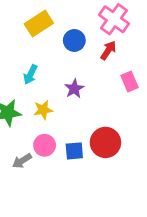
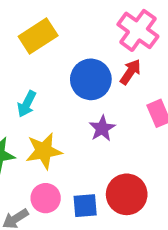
blue circle: (74, 40) -> (91, 79), moved, size x1.4
purple star: (74, 89) -> (102, 128), moved
yellow star: (43, 110) -> (44, 151), size x1.4

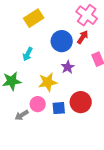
yellow star: (44, 151) -> (48, 82), moved

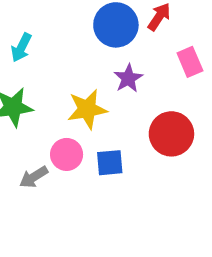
cyan arrow: (28, 54) -> (21, 48), moved
red circle: (81, 102) -> (171, 134), moved

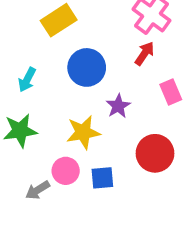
blue circle: (116, 25) -> (87, 67), moved

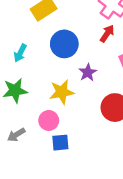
blue square: (102, 178) -> (60, 143), moved
gray arrow: (38, 190) -> (16, 135), moved

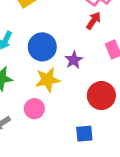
blue circle: (64, 44) -> (42, 47), moved
blue square: (60, 143) -> (84, 134), moved

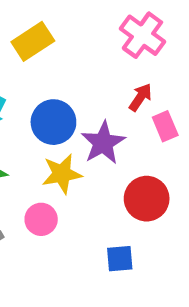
red arrow: (94, 21) -> (140, 97), moved
purple star: (74, 60) -> (103, 143), size x1.5

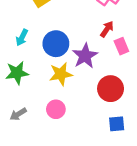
pink circle: (41, 219) -> (56, 109), moved
blue square: (120, 259) -> (117, 124), moved

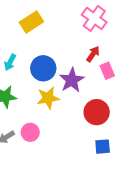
pink circle: (56, 109) -> (30, 132), moved

